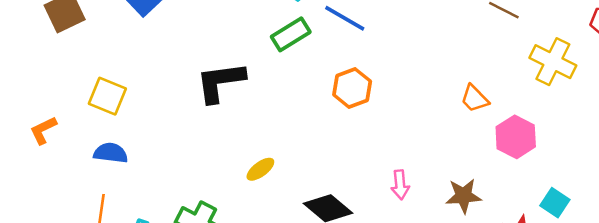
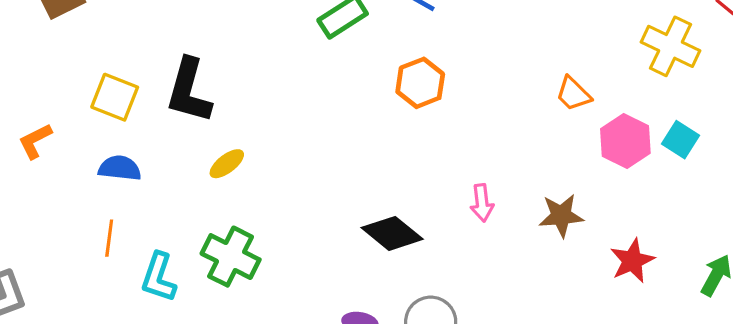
black L-shape: (220, 82) -> (189, 91), moved, turned -66
yellow ellipse: (260, 169) -> (227, 164), moved
cyan square: (555, 203) -> (681, 140), moved

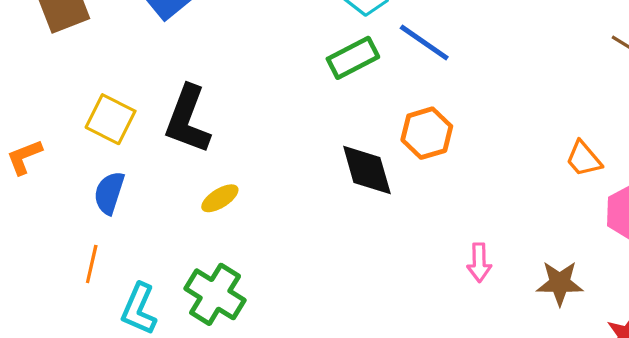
blue semicircle: (120, 168) -> (109, 193), turned -84
black diamond: (392, 233) -> (367, 170), moved, turned 30

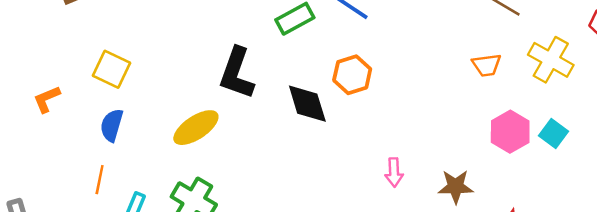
black L-shape: (188, 120) -> (237, 73), moved
orange trapezoid: (584, 159) -> (487, 65), moved, turned -56
yellow ellipse: (220, 198) -> (196, 128), size x1.6

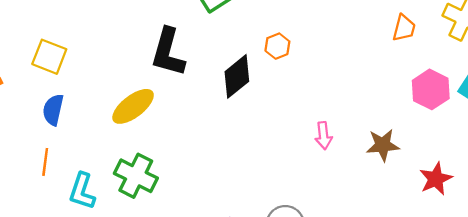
orange trapezoid: (487, 65) -> (404, 28), turned -64
orange hexagon: (352, 75) -> (277, 46), size x0.7
black diamond: (307, 104) -> (237, 76), turned 72

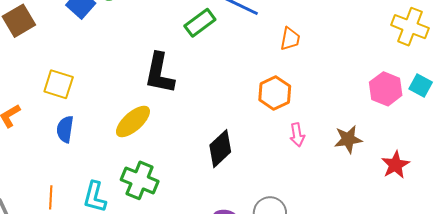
orange trapezoid: (404, 28) -> (290, 39), moved
orange hexagon: (277, 46) -> (275, 93), moved, size x1.5
black diamond: (237, 76) -> (220, 149), moved
orange line: (45, 162) -> (51, 197), moved

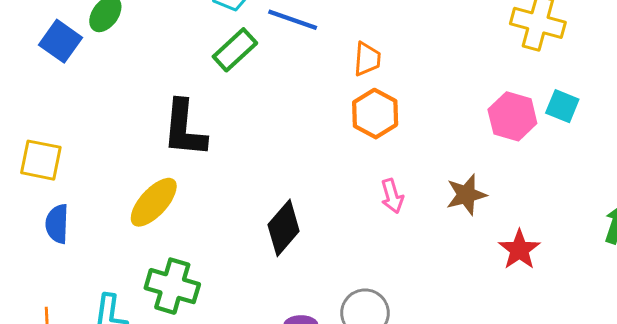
orange hexagon: (275, 93) -> (375, 114), moved
red star: (395, 165) -> (519, 250), moved

